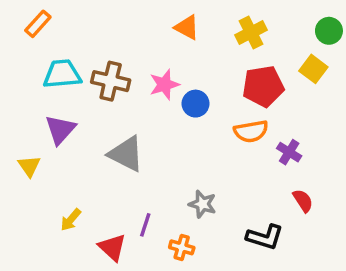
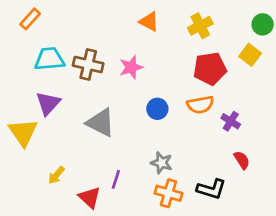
blue circle: (196, 104) -> (157, 109), moved
yellow triangle: (29, 166) -> (23, 132), size x1.6
orange cross: (182, 247) -> (168, 193), moved, size x1.4

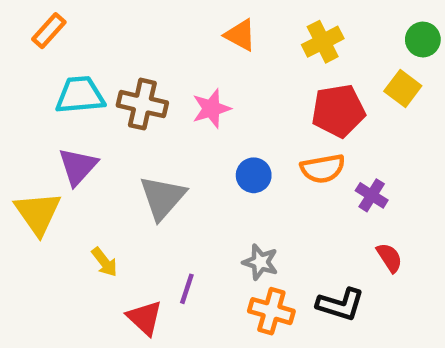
gray triangle: (101, 123) -> (162, 198), turned 44
yellow arrow: (56, 175) -> (105, 262), moved, turned -78

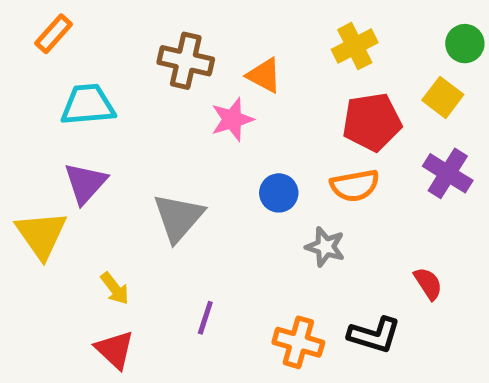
orange triangle: (240, 35) -> (264, 75), moved
brown cross: (142, 104) -> (186, 61), moved
purple cross: (372, 195) -> (448, 173), moved, size x1.4
gray star: (260, 262) -> (325, 247), moved
red triangle: (145, 318) -> (115, 350), moved

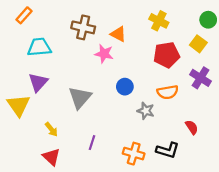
yellow cross: (355, 46) -> (159, 21), turned -36
pink star: (232, 119) -> (104, 54), turned 30
orange semicircle: (355, 186) -> (168, 92), moved

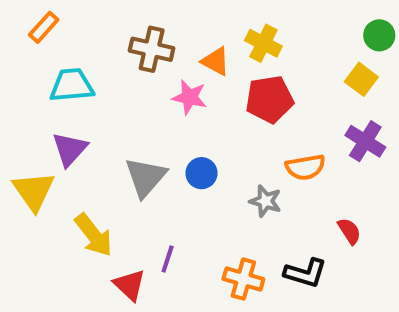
yellow cross: (159, 21) -> (263, 43), moved
red pentagon: (167, 55) -> (269, 99), moved
blue circle: (125, 87) -> (201, 173), moved
yellow arrow: (51, 129) -> (94, 235), size x1.6
red triangle: (51, 157) -> (130, 285), moved

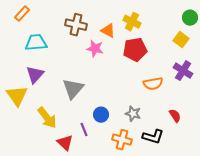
blue circle: (201, 173) -> (101, 115), moved
gray star: (265, 201) -> (133, 114), moved
purple line: (168, 259) -> (84, 130), turned -40

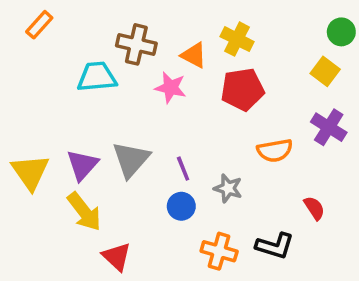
cyan trapezoid: (36, 43) -> (97, 77), moved
purple triangle: (35, 75) -> (82, 165), moved
gray star: (133, 114) -> (228, 188), moved
purple line: (84, 130) -> (183, 169), moved

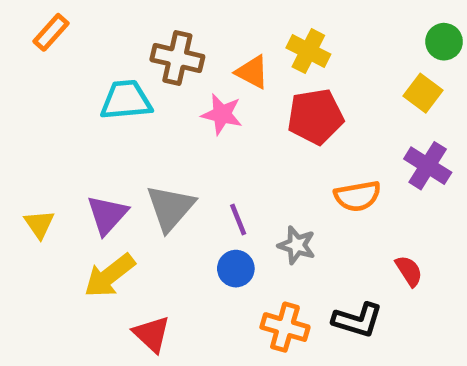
yellow triangle: (30, 172) -> (39, 224), size x0.6
yellow arrow: (84, 212) -> (110, 276), turned 90

